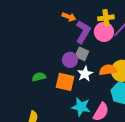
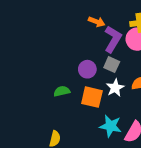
purple circle: (70, 60) -> (87, 69), moved

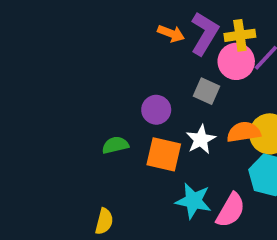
purple L-shape: (113, 39) -> (205, 33), moved
gray square: (112, 65) -> (206, 91), moved

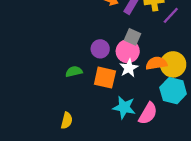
pink circle: (236, 61) -> (128, 51), moved

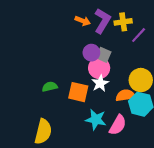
purple circle: (100, 49) -> (91, 53), moved
orange semicircle: (156, 63) -> (125, 95), moved
yellow semicircle: (67, 121) -> (43, 132), size x1.6

